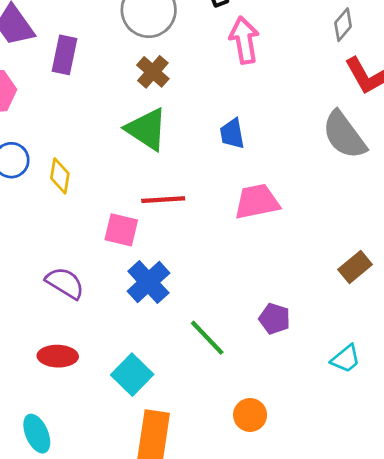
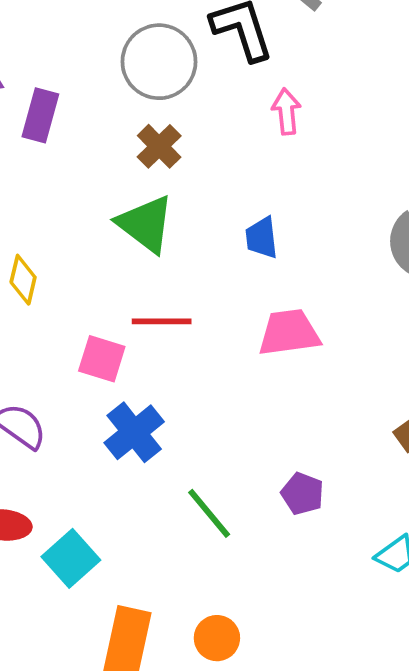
pink arrow: (244, 40) -> (286, 111), size x0.7
cyan square: (132, 375) -> (71, 558), moved
orange circle: (250, 415) -> (217, 638), moved

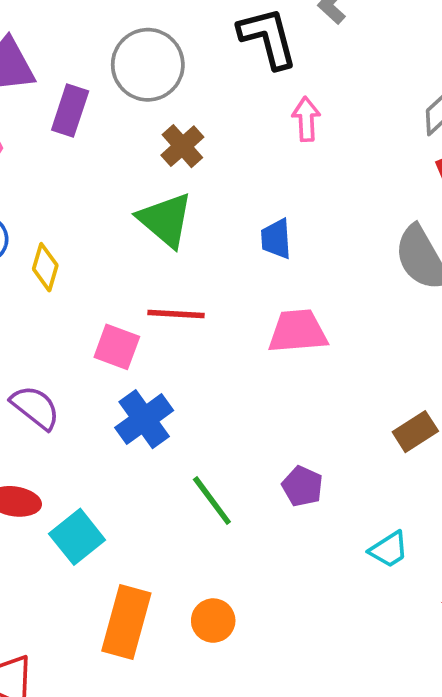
gray circle: (159, 62) -> (148, 65), moved

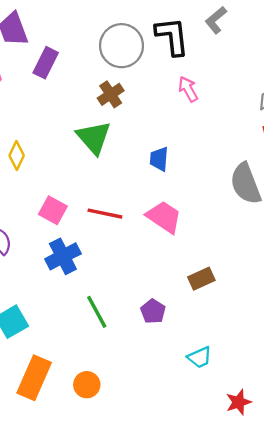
gray circle: (148, 65) -> (122, 46), moved
pink arrow: (306, 119) -> (188, 89), turned -35
red line: (176, 314) -> (105, 214), moved
pink trapezoid: (298, 331) -> (164, 217), turned 30
brown rectangle: (415, 432) -> (201, 279), moved

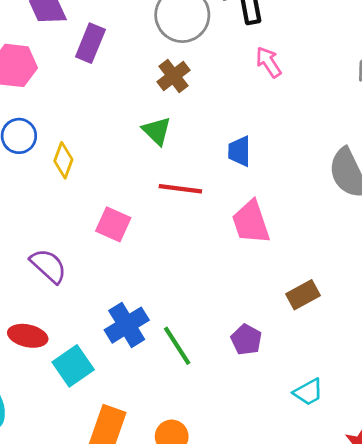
green triangle: (94, 138) -> (157, 131), size x0.7
red line: (105, 214) -> (180, 189), moved
pink trapezoid: (164, 217) -> (251, 222), turned -138
blue cross: (63, 256) -> (127, 325), moved

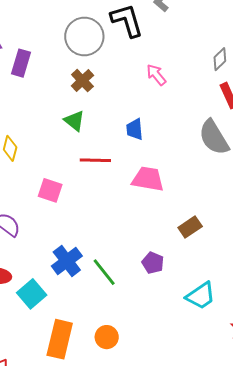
pink arrow: (269, 62) -> (156, 75), moved
pink trapezoid: (251, 222) -> (148, 179), turned 124
cyan trapezoid: (308, 392) -> (201, 296), size x1.4

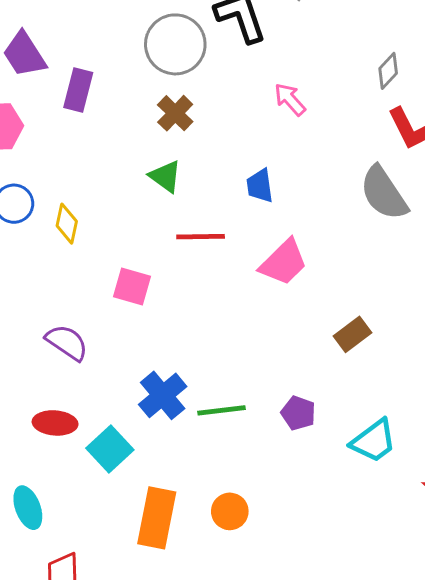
pink trapezoid: (148, 179) -> (284, 262), turned 128
purple pentagon: (153, 263) -> (298, 413), moved
green line: (104, 272) -> (222, 410), turned -56

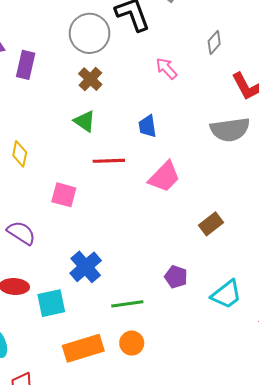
gray diamond: (388, 71) -> (214, 42), moved
gray semicircle: (384, 193) -> (230, 130), turned -63
green line: (222, 410) -> (127, 304), moved
cyan square: (110, 449) -> (51, 303), turned 32
orange rectangle: (157, 518) -> (83, 348), turned 63

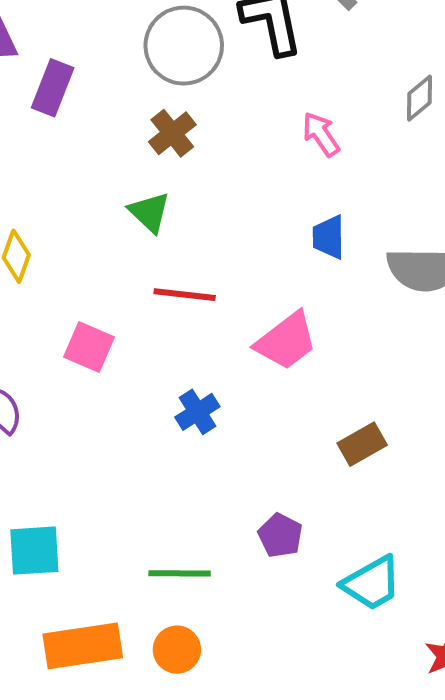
blue trapezoid: (147, 126) -> (329, 237), moved
blue cross: (86, 267) -> (197, 412), moved, size x0.7

